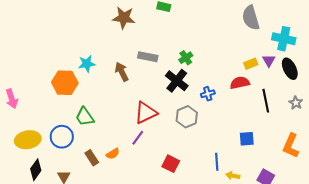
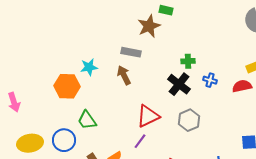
brown star: (124, 18) -> (149, 26), moved, turned -30
gray rectangle: (148, 57) -> (131, 52), moved
green cross: (186, 58) -> (188, 61), turned 32
blue cross: (208, 94) -> (210, 80), moved, turned 32

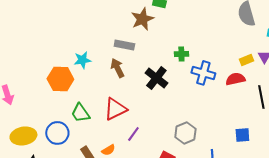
blue cross: (210, 80) -> (203, 73), size x1.6
black cross: (179, 84) -> (156, 78), moved
red triangle: (148, 116) -> (115, 109), moved
gray hexagon: (189, 120) -> (185, 133), moved

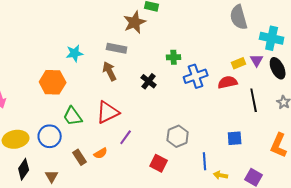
cyan star: (82, 60) -> (75, 53), moved
blue cross: (203, 73) -> (196, 76), turned -35
black cross: (156, 78) -> (149, 81), size x0.7

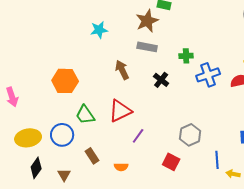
gray rectangle: (117, 48) -> (147, 47), moved
cyan star: (75, 53) -> (99, 30), moved
orange semicircle: (101, 153) -> (121, 167), moved, turned 32

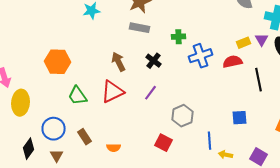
brown arrow: (122, 70) -> (118, 62), moved
blue circle: (62, 135) -> (54, 129), moved
purple line: (138, 136) -> (150, 93), moved
yellow ellipse: (28, 138) -> (20, 103), moved, turned -75

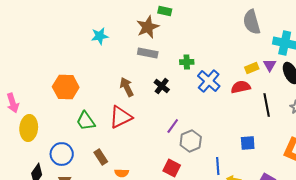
blue cross: (200, 56) -> (209, 81), turned -30
purple line: (150, 93) -> (173, 126), moved
brown rectangle: (84, 137) -> (101, 157), moved

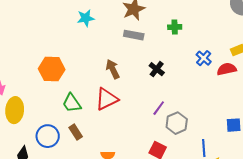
green cross: (187, 62) -> (175, 27), moved
blue cross: (209, 81) -> (204, 58), moved, size x0.7
black cross: (162, 86) -> (157, 69), moved
brown rectangle: (101, 157) -> (76, 132), moved

